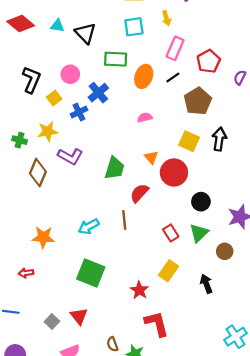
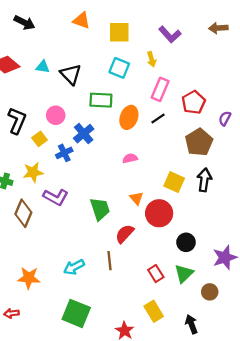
cyan square: (134, 27) -> (119, 68), turned 30
brown pentagon: (198, 101) -> (199, 142), moved
green trapezoid: (115, 168) -> (100, 209), turned -35
yellow rectangle: (169, 271) -> (154, 311), turned -66

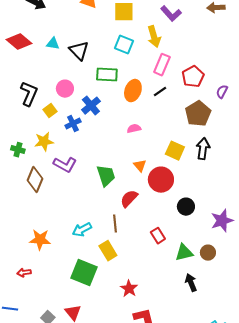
yellow arrow: (152, 59) -> (154, 37), size x1.5
green triangle: (184, 274) -> (184, 253), moved, turned 30
yellow rectangle: (154, 311) -> (108, 251), moved

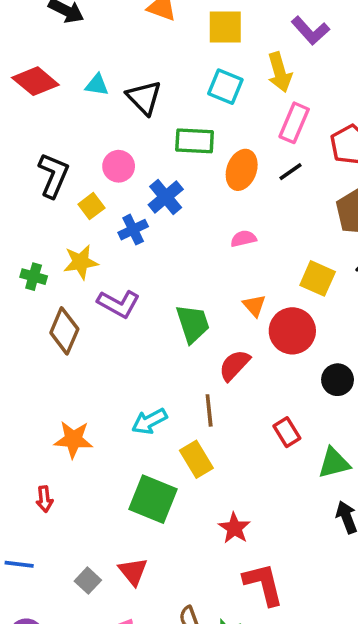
red arrow: (24, 273) -> (44, 499), turned -88

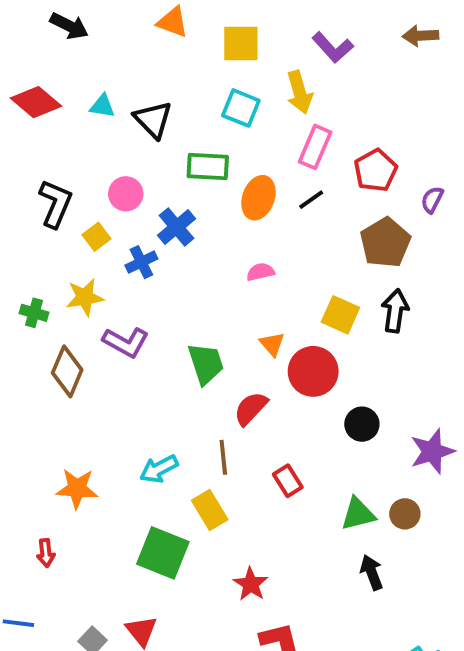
red rectangle: (287, 432) -> (288, 481), moved

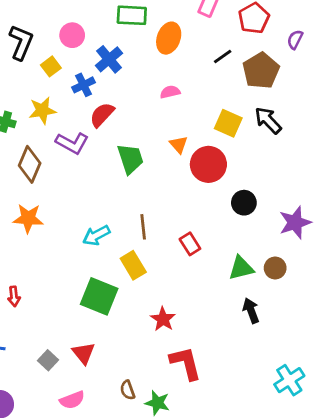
black line: (311, 200) -> (223, 56), moved
black arrow: (395, 311) -> (268, 120), turned -52
red semicircle: (251, 408) -> (102, 115), moved
orange star: (77, 489) -> (28, 218), moved

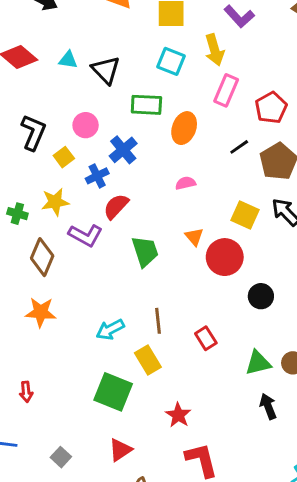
red triangle: (84, 353) -> (120, 450), moved, turned 35

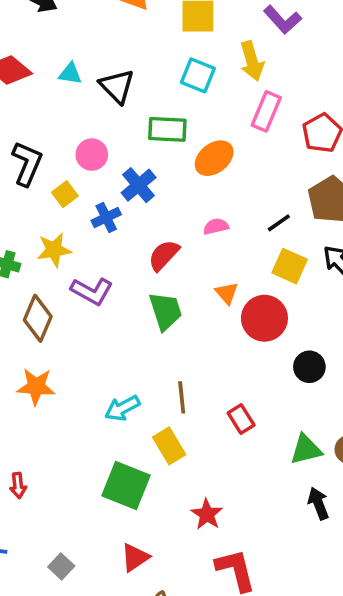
orange ellipse: (184, 128) -> (214, 158), turned 32
black line: (239, 147) -> (279, 223), moved
red semicircle: (116, 206) -> (164, 255), moved

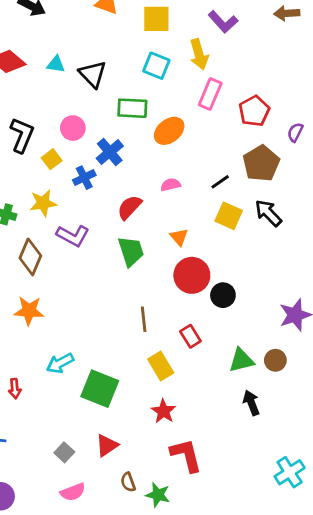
red circle: (264, 318) -> (192, 275), moved
black circle: (309, 367) -> (223, 295), moved
cyan arrow: (122, 408) -> (60, 363), moved
yellow rectangle: (169, 446) -> (161, 366), moved
gray square: (61, 566) -> (64, 452), moved

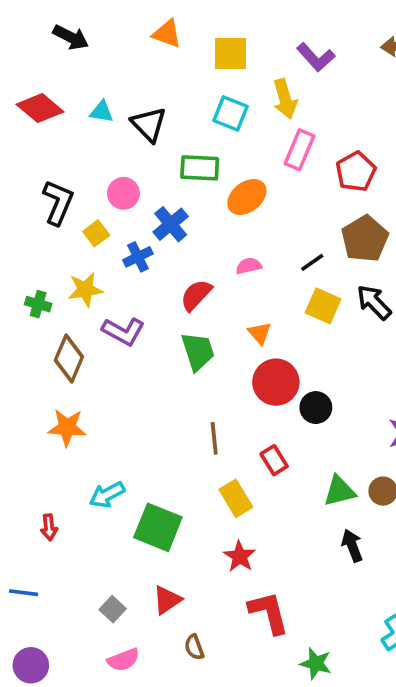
green star: (158, 495) -> (316, 663), moved

